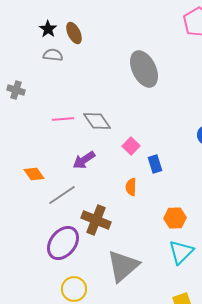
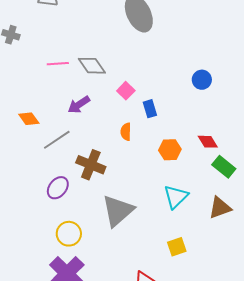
orange hexagon: (175, 218) -> (170, 150), moved
purple ellipse: (63, 243) -> (58, 188), size x0.7

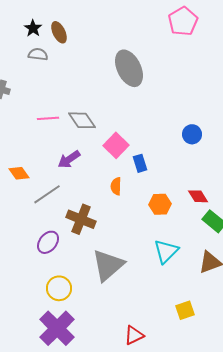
pink square: (126, 91) -> (116, 145), size x1.4
yellow square: (177, 247) -> (185, 310), moved

